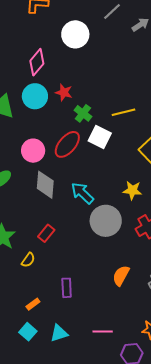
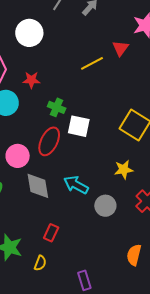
red star: (64, 92) -> (31, 80), moved
yellow line: (124, 112) -> (92, 63), moved
gray circle: (106, 221) -> (105, 206), size x0.7

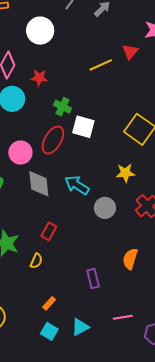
purple rectangle: (84, 280) -> (93, 278), moved

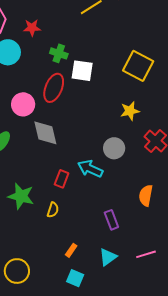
cyan arrow: (77, 185) -> (90, 169), moved
cyan triangle: (80, 327) -> (108, 257), moved

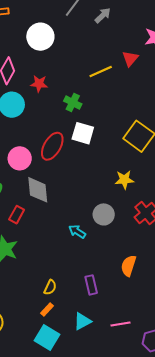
green cross: (59, 53) -> (73, 103), moved
cyan arrow: (90, 169) -> (77, 231), size x0.7
red rectangle: (62, 179) -> (17, 215), moved
yellow semicircle: (53, 210) -> (50, 287), moved
cyan square: (75, 278) -> (47, 338), size x1.4

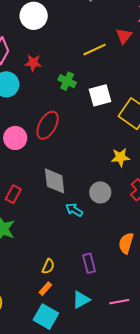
white square: (83, 133) -> (100, 95), moved, turned -30
gray diamond: (38, 190) -> (55, 181), moved

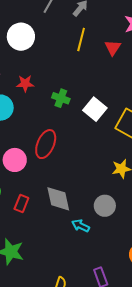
yellow line: (95, 50) -> (81, 39), moved, turned -45
white square: (100, 95) -> (95, 109), turned -30
red rectangle: (13, 194) -> (21, 203), moved

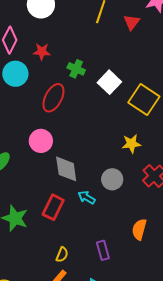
red ellipse: (46, 144) -> (53, 98), moved
pink circle: (15, 160) -> (41, 141), moved
red rectangle: (21, 203) -> (53, 207), moved, size x1.4

